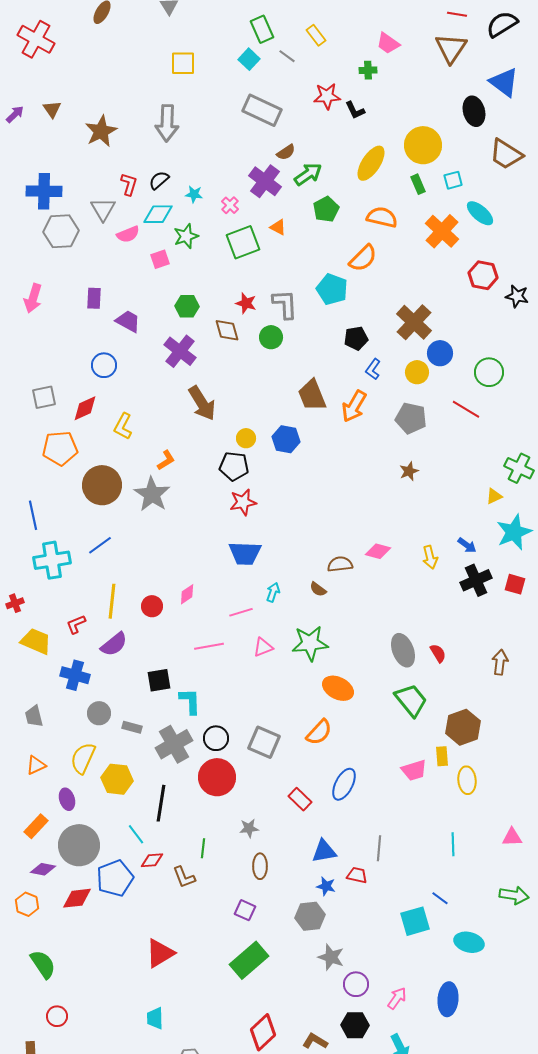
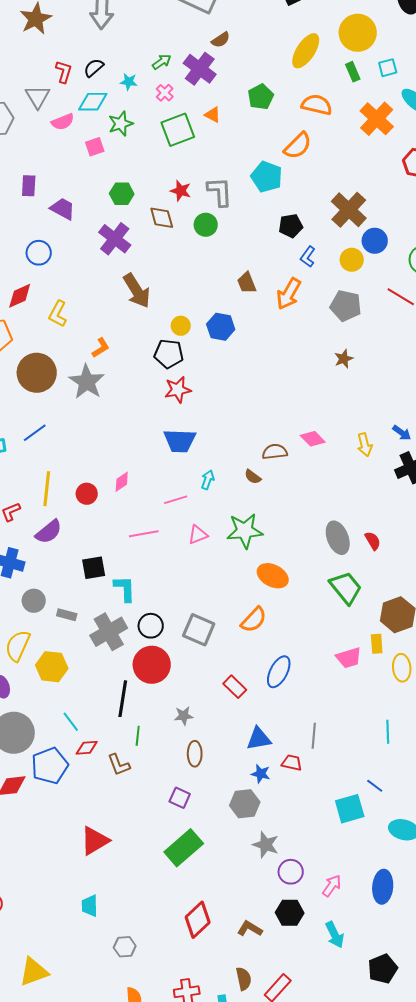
green arrow: (308, 174) -> (162, 62), moved, size x0.7
brown trapezoid: (312, 395) -> (247, 283), size x0.7
pink diamond: (378, 551) -> (313, 439), turned 30
black line: (161, 803) -> (123, 699), moved

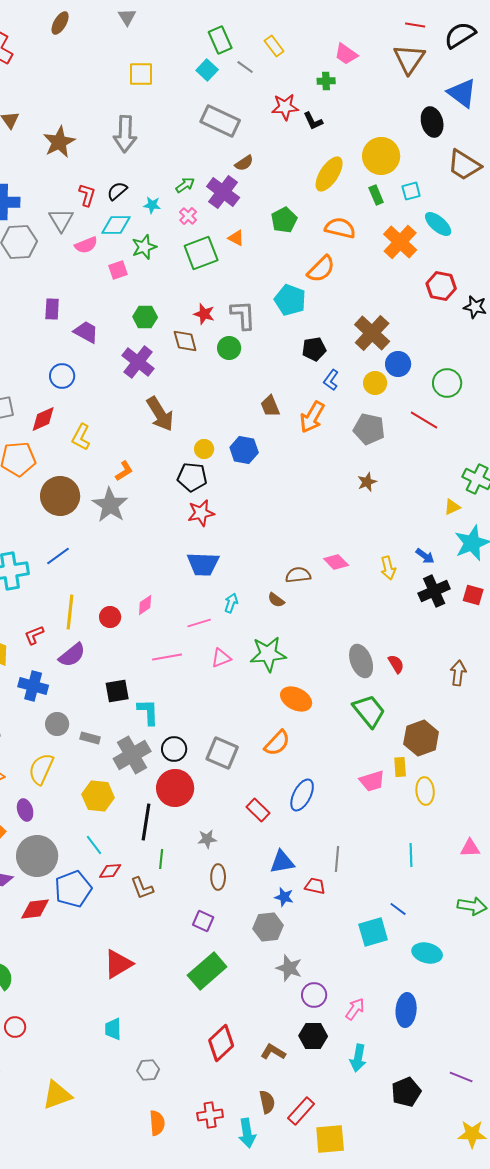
yellow hexagon: (52, 667) -> (98, 796), moved
cyan arrow: (335, 935) -> (358, 1058), turned 36

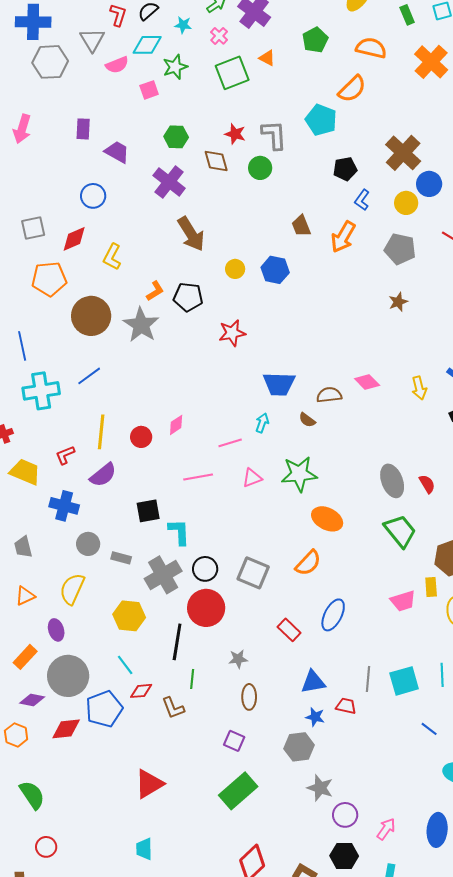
black pentagon: (192, 477) -> (188, 297), moved
blue trapezoid: (203, 564) -> (279, 384), moved
cyan square: (373, 932) -> (404, 681), moved

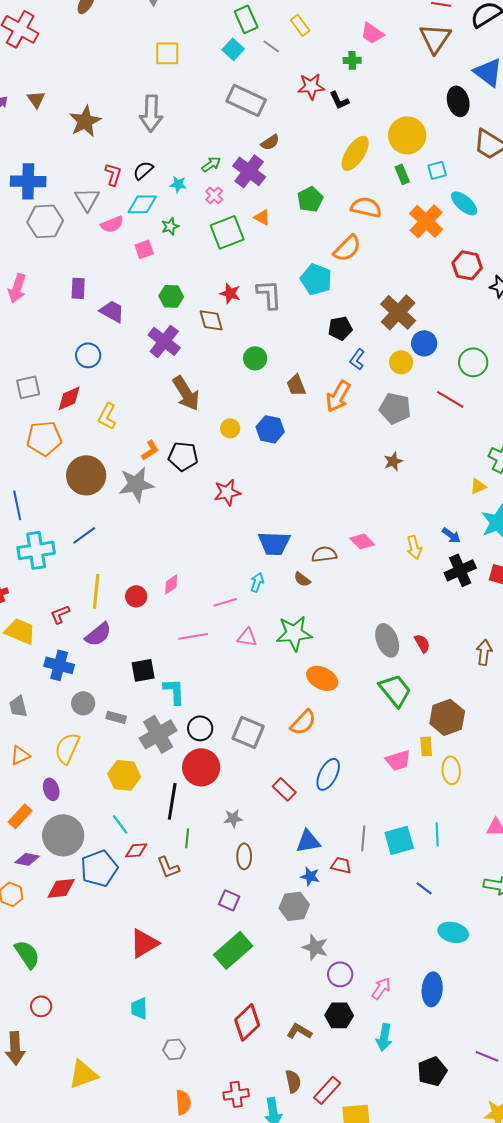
green star: (175, 67) -> (170, 226), size x0.7
green circle: (260, 168) -> (255, 358), moved
gray star: (141, 325) -> (136, 484), turned 30
pink triangle: (252, 478) -> (247, 637), turned 30

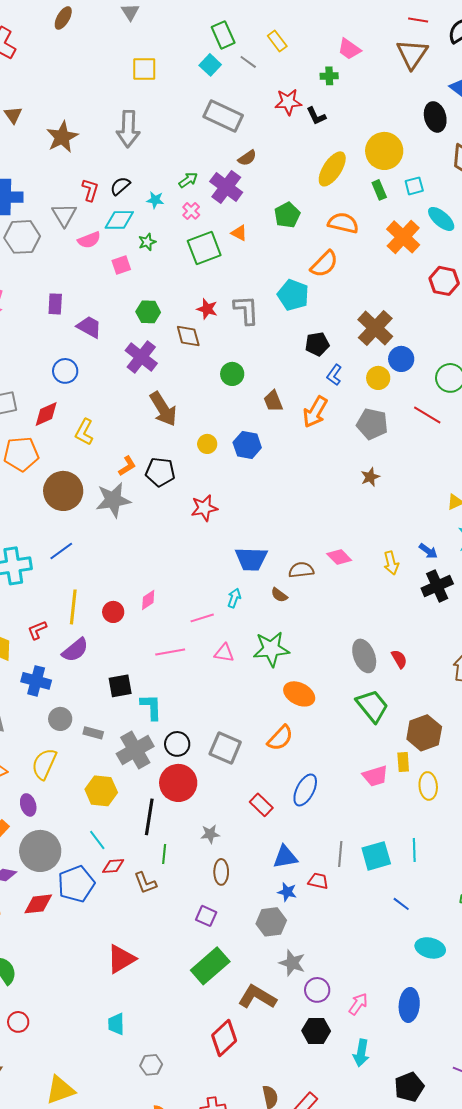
brown L-shape: (299, 1031) -> (257, 997), moved, size x1.5

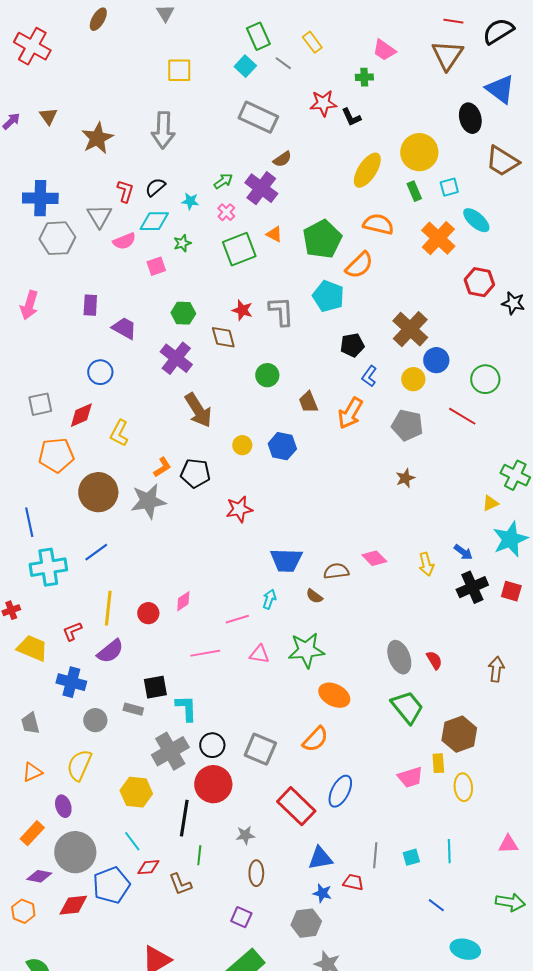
green pentagon: (287, 215) -> (322, 239), moved, size x1.5
gray rectangle: (93, 733) -> (133, 709), moved
red rectangle: (261, 805) -> (296, 806), size x1.6
cyan square: (376, 856) -> (411, 857), size x0.6

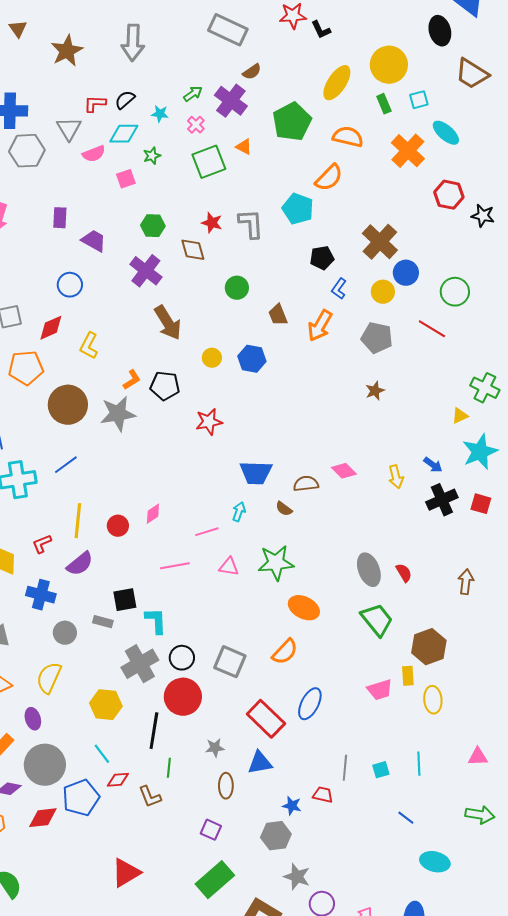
red L-shape: (125, 191) -> (95, 104), turned -105
green pentagon: (322, 239) -> (292, 122), moved
blue triangle: (320, 858) -> (260, 763), moved

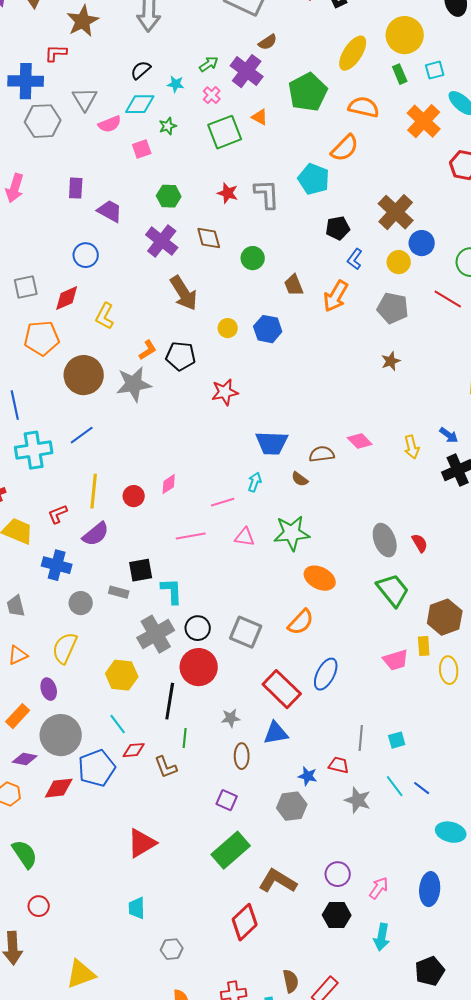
red L-shape: (95, 104) -> (56, 53), moved
brown diamond: (193, 250) -> (209, 238), moved
cyan line: (419, 764) -> (395, 786), moved, turned -35
gray star: (297, 877) -> (358, 800), moved

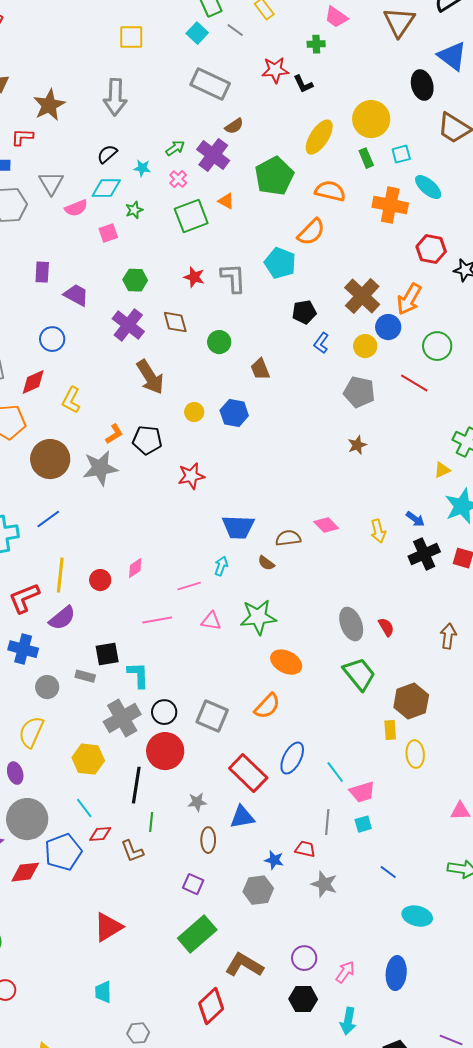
orange cross: (424, 121) -> (390, 205), turned -32
orange arrow: (336, 296) -> (409, 299), moved
red L-shape: (58, 514) -> (24, 598), size x1.6
pink trapezoid: (396, 660) -> (362, 792), moved
cyan line: (395, 786) -> (335, 772), moved

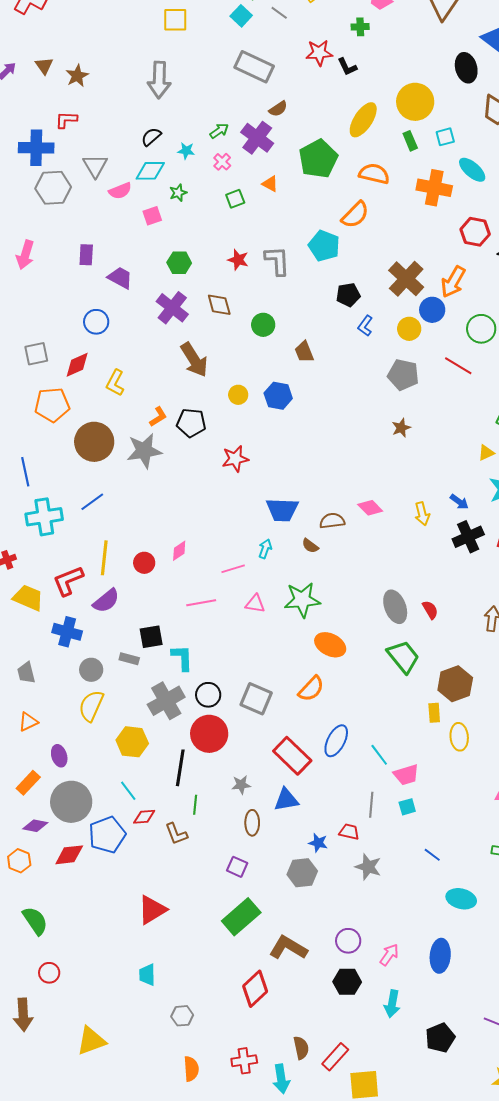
brown star: (49, 105) -> (77, 76), moved, size x0.7
green square: (191, 216) -> (235, 199), size x0.6
yellow semicircle: (31, 732) -> (91, 706), moved

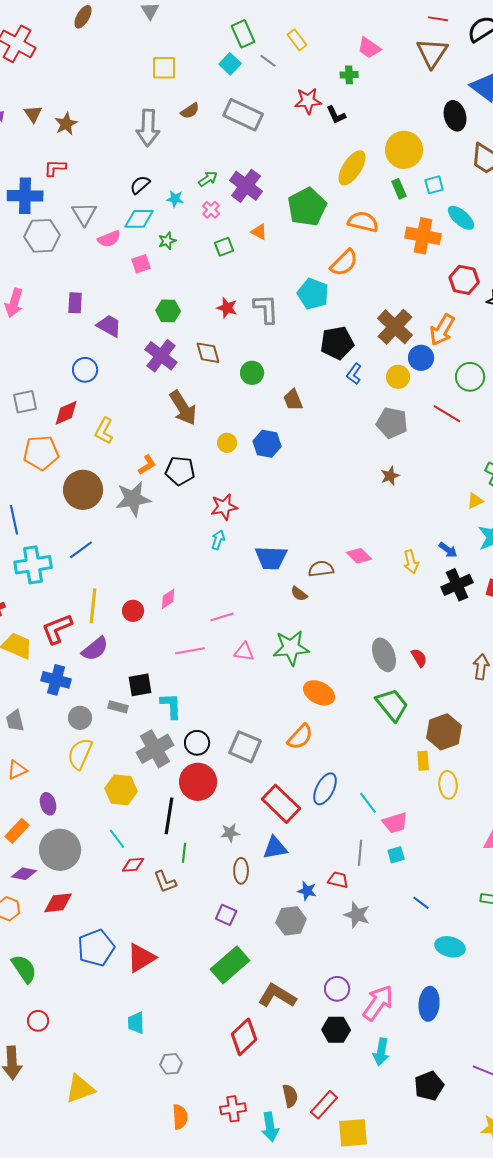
brown semicircle: (278, 109) -> (190, 111), moved
black pentagon: (348, 295) -> (337, 343), size x1.4
cyan arrow: (265, 549) -> (218, 540), moved
blue pentagon: (107, 835) -> (96, 948), moved
pink arrow: (389, 955) -> (378, 1003), size x1.6

